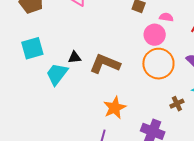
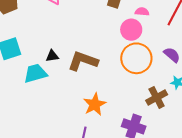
cyan trapezoid: (57, 74) -> (35, 73), turned 40
brown cross: (177, 104) -> (157, 97), size x1.5

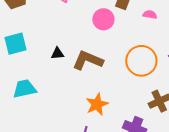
pink circle: (131, 30) -> (103, 19), moved
cyan trapezoid: (35, 73) -> (24, 89), moved

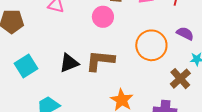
black triangle: (57, 53) -> (69, 63), size x1.5

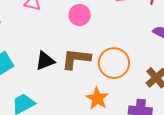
orange circle: (151, 45) -> (114, 63), moved

